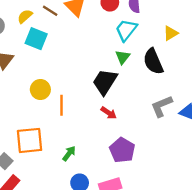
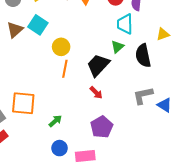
cyan trapezoid: (126, 30) -> (125, 24), turned -50
cyan square: (36, 39) -> (38, 25), moved
yellow circle: (40, 90) -> (61, 47), moved
orange line: (61, 105) -> (65, 69), moved

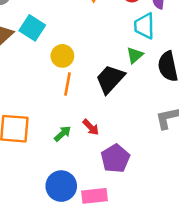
red arrow: (96, 93) -> (91, 127), moved
green arrow: (55, 121) -> (63, 134), moved
blue circle: (60, 148) -> (61, 186), size x1.5

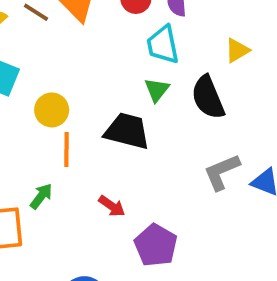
black trapezoid: (110, 79) -> (127, 131), turned 72
green arrow: (63, 134) -> (41, 196), moved

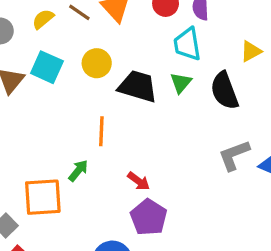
yellow circle: (52, 110) -> (97, 63), moved
black trapezoid: (127, 131) -> (138, 86), moved
purple pentagon: (156, 245) -> (149, 217), moved

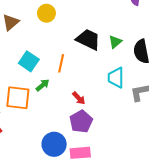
cyan trapezoid: (187, 44) -> (116, 78), moved
yellow circle: (97, 63) -> (46, 13), moved
cyan square: (47, 67) -> (29, 61), moved

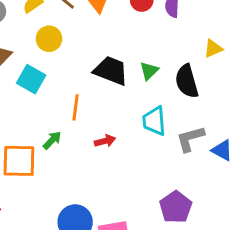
cyan square: (29, 61) -> (31, 79), moved
red arrow: (79, 98) -> (105, 141), moved, turned -56
purple pentagon: (81, 121) -> (176, 207), moved

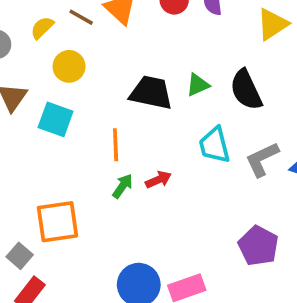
yellow triangle: (213, 49) -> (273, 24), moved, size x1.4
green triangle: (149, 71) -> (198, 85), turned 30
green arrow: (52, 140) -> (123, 186), moved

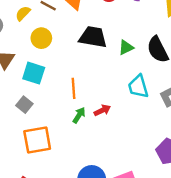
black trapezoid: (151, 93) -> (93, 37), moved
gray square: (20, 256) -> (24, 105), moved

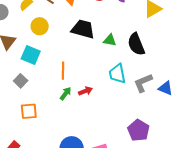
green triangle: (126, 47) -> (110, 40), turned 32
orange square: (37, 140) -> (29, 111), size x0.7

